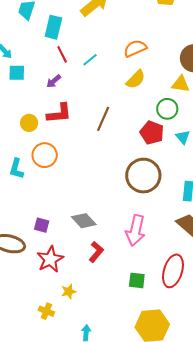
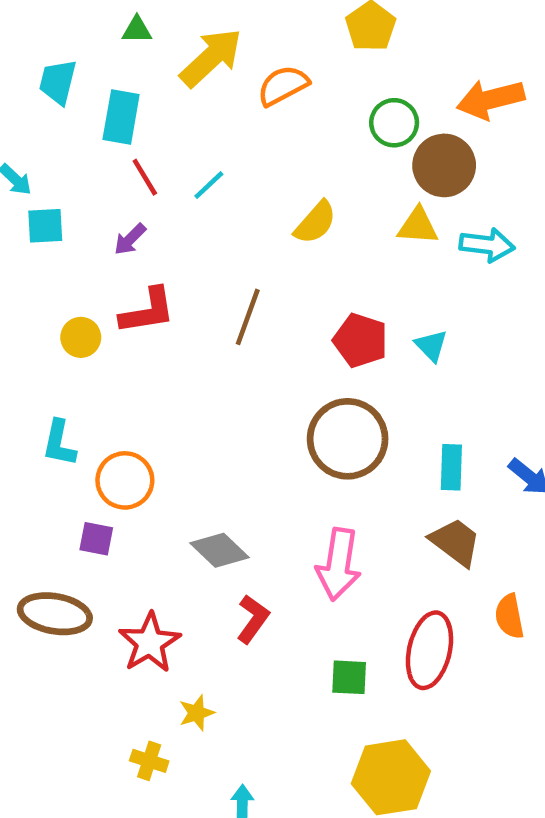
orange semicircle: (135, 48) -> (283, 86), moved
green circle: (167, 109) -> (394, 123), moved
orange circle: (45, 155) -> (125, 480), moved
purple square: (42, 225) -> (96, 539), moved

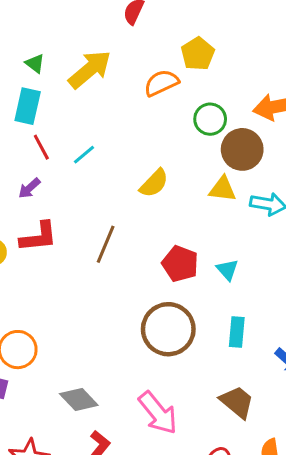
green triangle: (137, 30) -> (35, 63), moved, turned 35
orange semicircle: (283, 86) -> (161, 83), moved
cyan rectangle: (451, 467) -> (237, 332), moved
pink arrow: (338, 564) -> (158, 413), turned -51

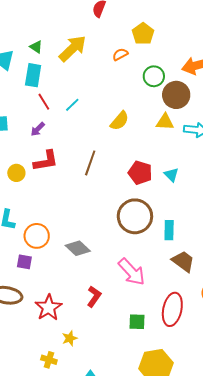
orange semicircle: (161, 83) -> (120, 54), size x0.7
cyan rectangle: (237, 332) -> (169, 230), moved
gray diamond: (79, 399) -> (78, 248), moved

